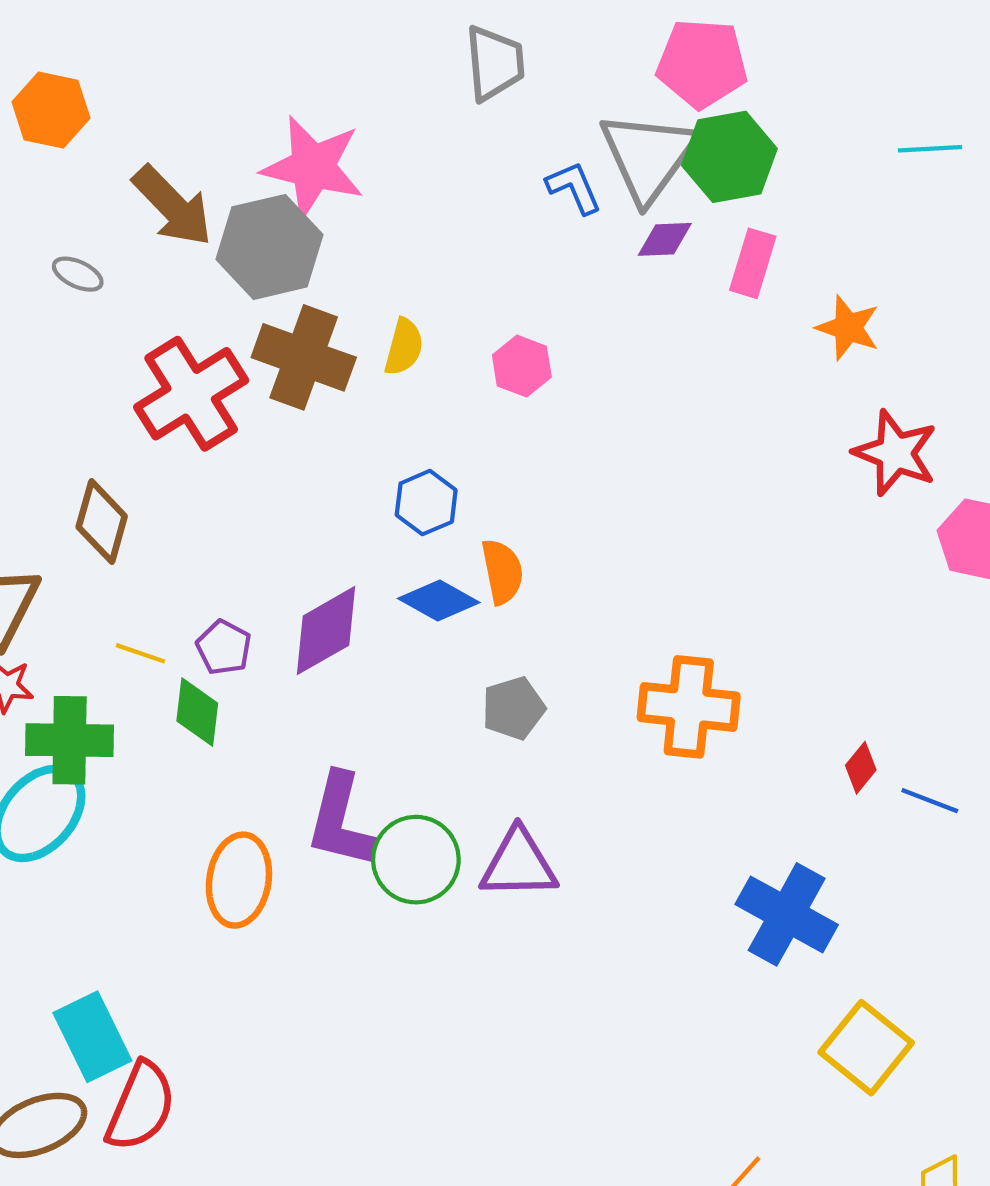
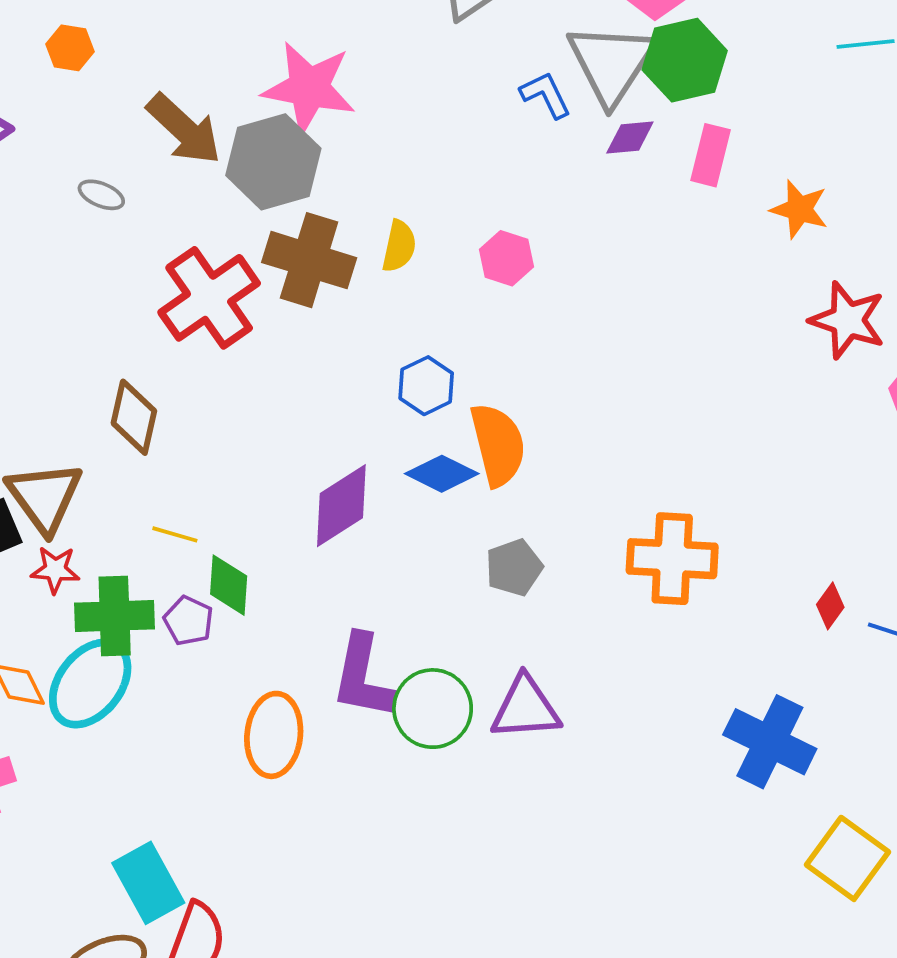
orange hexagon: (51, 110) -> (70, 48), size x0.7
orange semicircle: (502, 572) -> (498, 445), size x1.4
purple pentagon: (224, 647) -> (188, 621), moved

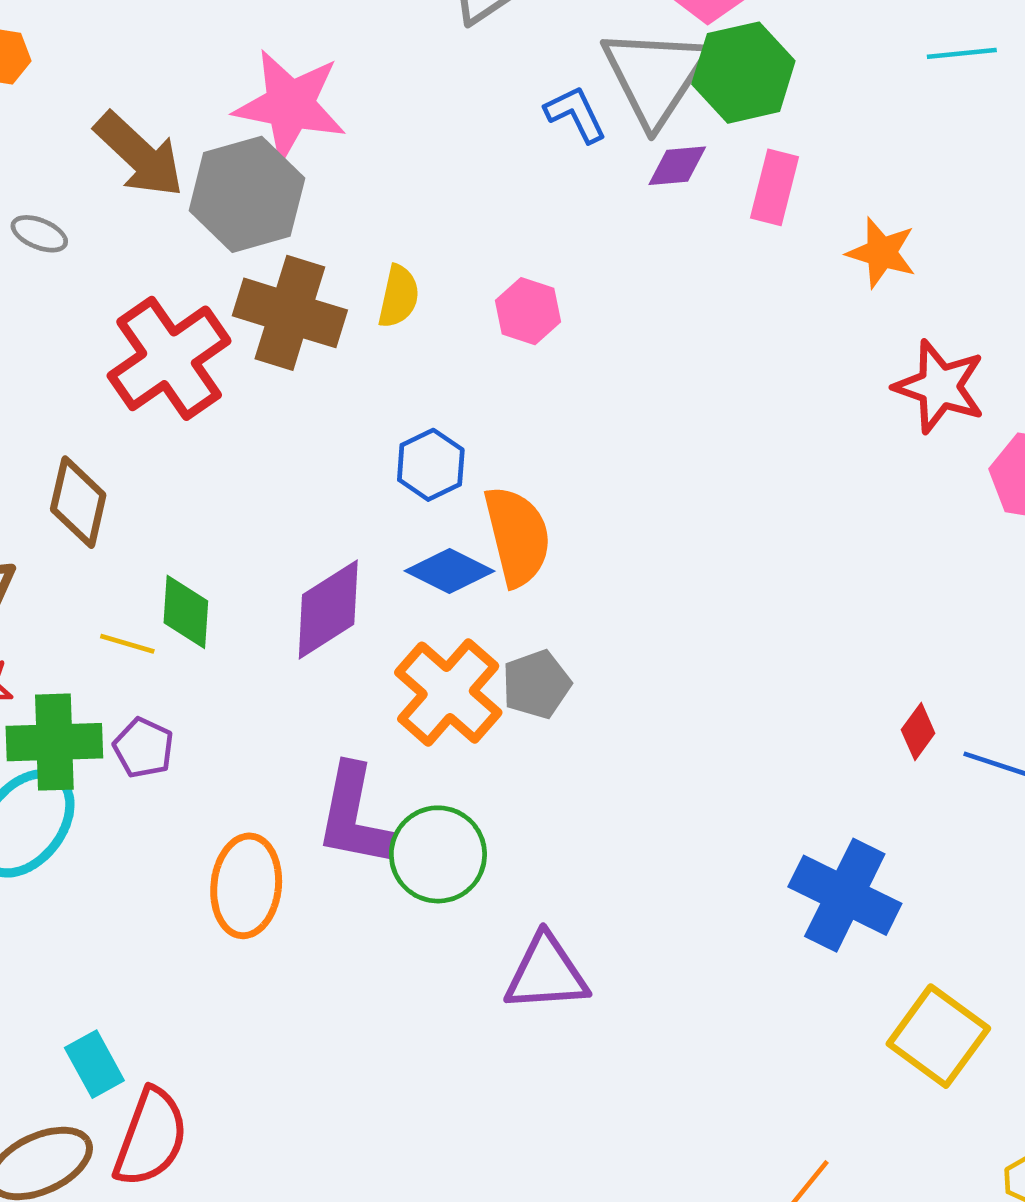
orange cross: (672, 559) -> (448, 693), moved, turned 38
green diamond: (229, 585) -> (186, 612), moved
purple triangle: (526, 708) -> (546, 973), moved
cyan rectangle: (148, 883) -> (94, 1064), size x0.7

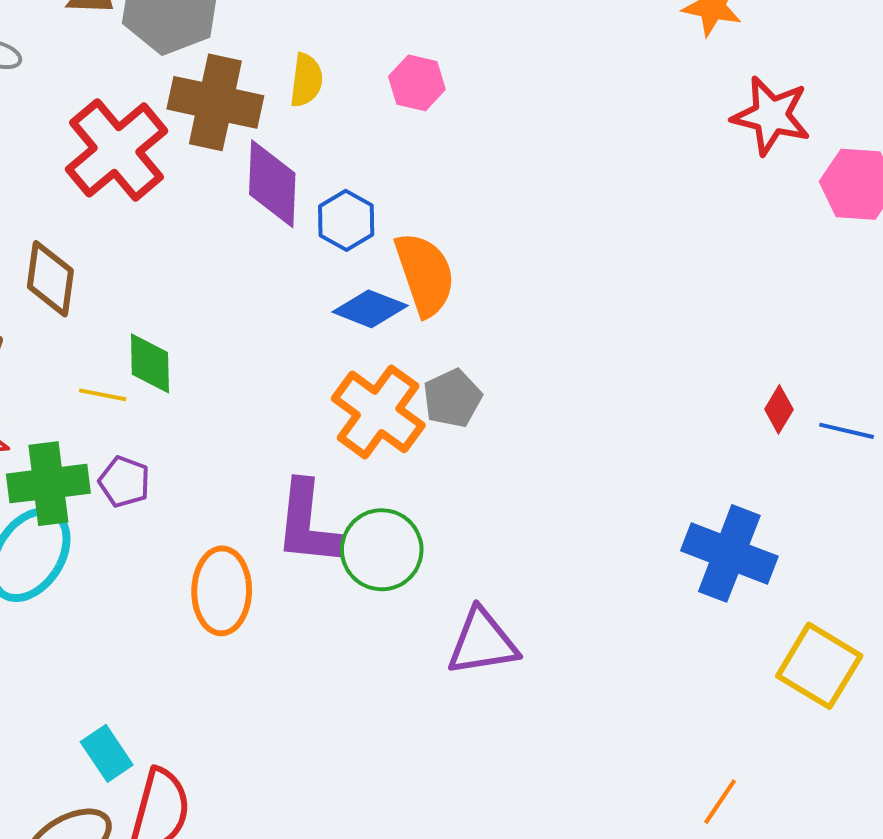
purple diamond: (328, 609) -> (272, 184), moved, turned -50

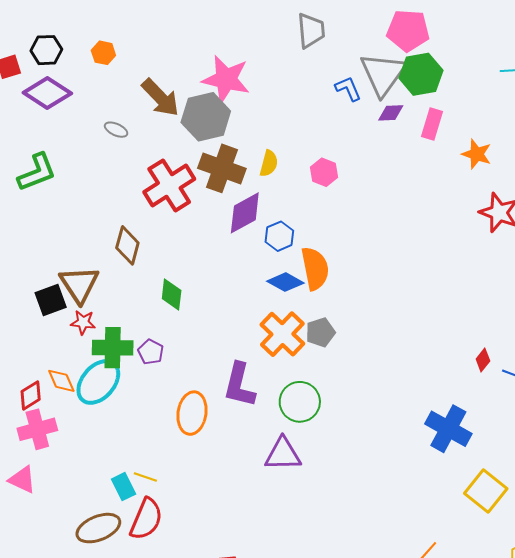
purple diamond: (272, 184) -> (245, 213), turned 51
yellow line: (103, 395) -> (145, 477), moved
green circle: (382, 550) -> (300, 402), moved
purple triangle: (482, 642) -> (283, 454), moved

